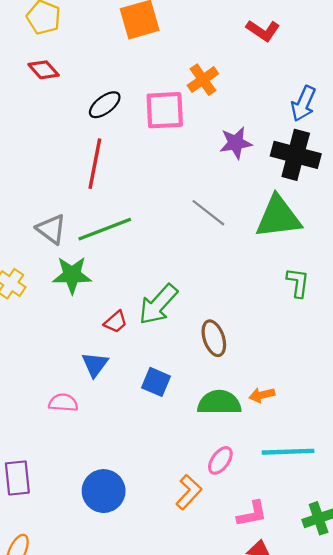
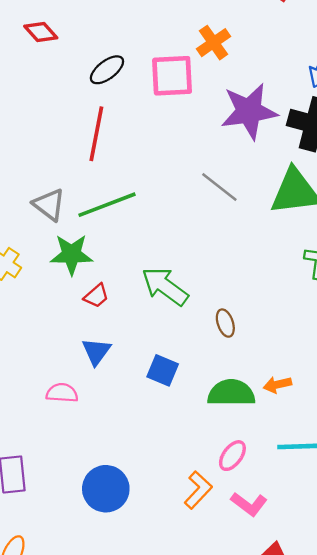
purple star: (236, 143) -> (249, 111), size x1.6
green arrow: (158, 304) -> (165, 286), turned 84
red trapezoid: (116, 322) -> (96, 296), moved
brown ellipse: (214, 338) -> (225, 323), size x0.7
pink L-shape: (252, 514) -> (249, 504), moved, turned 48

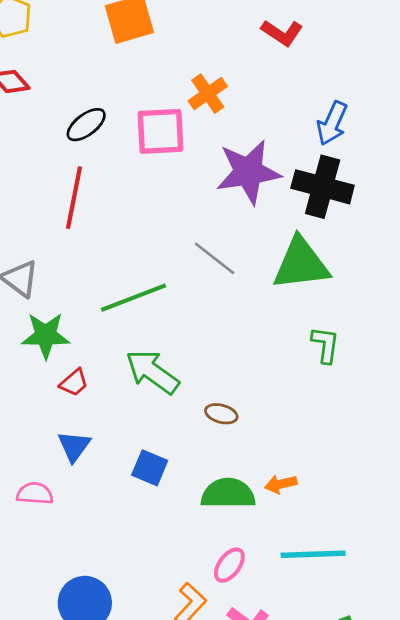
green line: (107, 205) -> (133, 298), moved
brown ellipse: (225, 323) -> (221, 414), turned -56

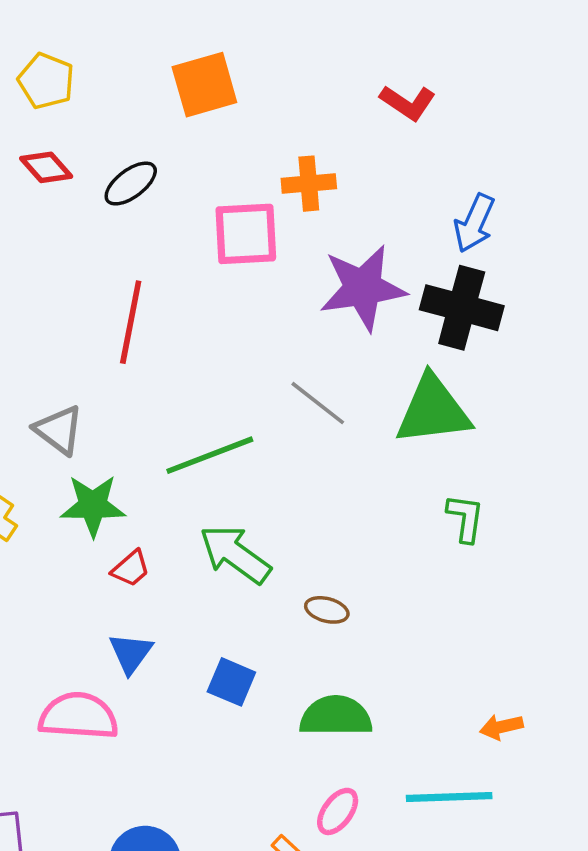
orange cross: (208, 94) -> (309, 184), turned 30
black ellipse: (86, 125) -> (131, 184), moved
orange arrow: (281, 484) -> (501, 727), moved
pink semicircle: (35, 493) -> (79, 716), size x1.6

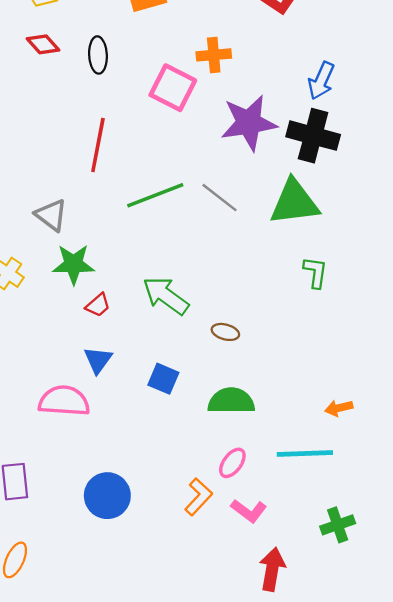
black ellipse: (131, 184) -> (98, 55), turned -56
pink square: (246, 234) -> (173, 88), turned 30
green line: (210, 455) -> (155, 195), moved

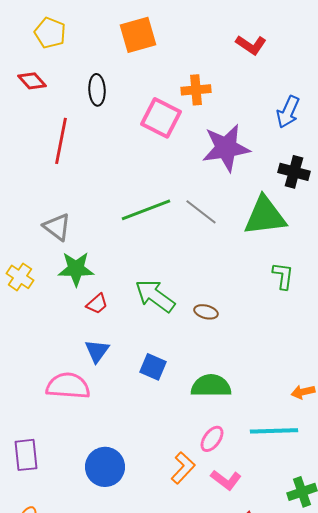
red diamond: (43, 44) -> (32, 81), moved
black cross: (313, 136) -> (294, 172), moved, size x0.7
red line: (98, 145) -> (61, 141), moved
brown ellipse: (225, 332) -> (206, 312), moved

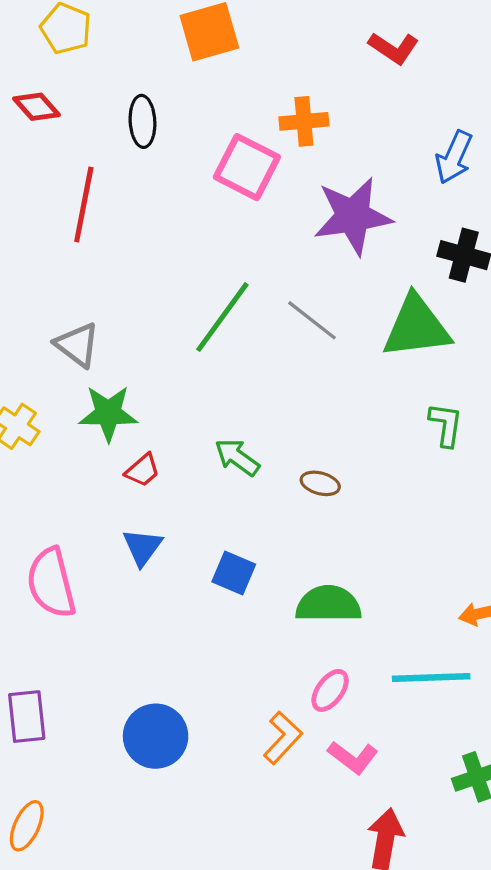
green line: (146, 210) -> (222, 317), turned -33
green arrow: (155, 296) -> (237, 457), size x0.7
pink semicircle: (68, 386) -> (51, 583), moved, turned -108

